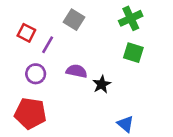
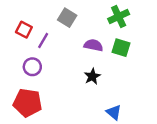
purple semicircle: (77, 71) -> (93, 45), moved

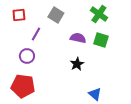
green cross: (119, 16) -> (99, 14), turned -30
red square: (24, 30) -> (19, 15), moved, turned -32

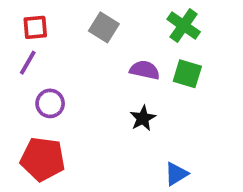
purple line: (36, 34) -> (28, 63), moved
blue triangle: (95, 94) -> (176, 174), turned 48

